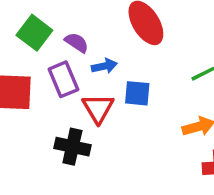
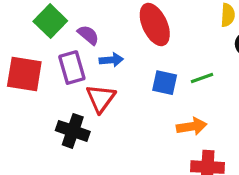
blue square: (137, 93) -> (165, 83), moved

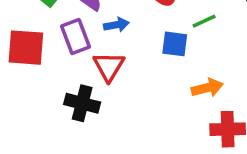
green line: (202, 78) -> (204, 21), moved

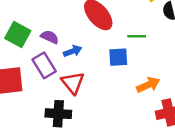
green line: (204, 21) -> (137, 36), turned 36

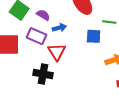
purple rectangle: (44, 65) -> (36, 36), turned -42

